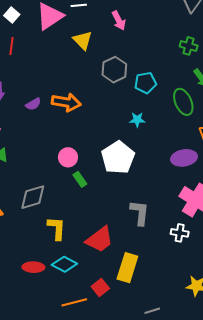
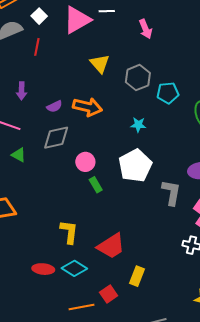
yellow triangle: (83, 40) -> (100, 64), moved
cyan star: (137, 120) -> (138, 125), moved
gray diamond: (33, 197) -> (56, 138), moved
gray L-shape: (140, 213) -> (171, 192), moved
yellow rectangle: (127, 268) -> (137, 276), size x0.7

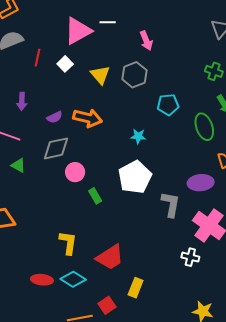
white square: (39, 16) -> (65, 64), moved
gray hexagon: (138, 78) -> (134, 75), moved
pink circle: (85, 162) -> (75, 172), moved

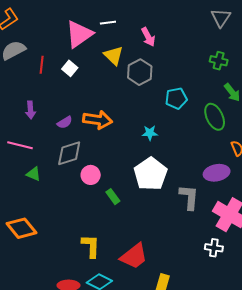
yellow triangle: (100, 75) -> (114, 56), moved

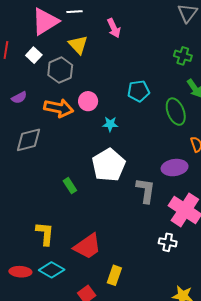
gray hexagon: (140, 72) -> (60, 70), moved
purple semicircle: (65, 122) -> (19, 98), moved
pink circle: (91, 175) -> (88, 101), moved

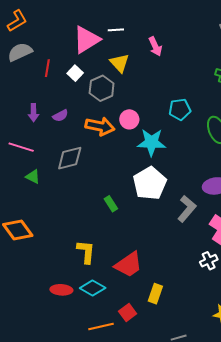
cyan star: (110, 124) -> (151, 142), size x1.8
gray L-shape: (146, 190) -> (187, 209), turned 32
white cross: (168, 242) -> (209, 261), turned -36

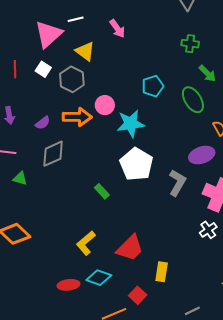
purple semicircle: (60, 116) -> (43, 123), moved
yellow L-shape: (86, 252) -> (86, 243), turned -125

